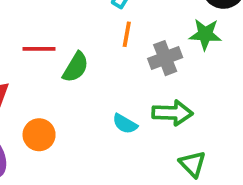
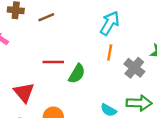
gray cross: (165, 58) -> (134, 68), turned -30

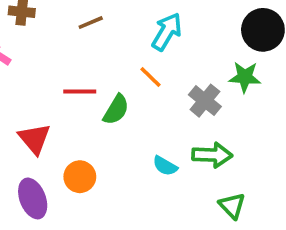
brown line: (46, 17) -> (91, 23), moved
orange line: (110, 53) -> (151, 77), moved, turned -56

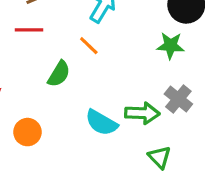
red line: (80, 91) -> (29, 30), moved
gray cross: (205, 101) -> (178, 99), moved
cyan semicircle: (165, 166) -> (101, 123), size x1.5

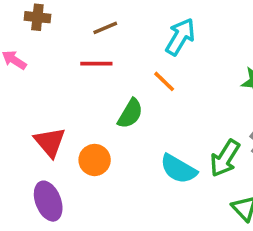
green arrow: (142, 113) -> (225, 158), turned 120
orange circle: (27, 132) -> (95, 160), moved

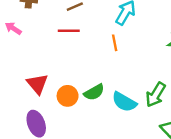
orange line: (164, 81) -> (115, 43), turned 35
green semicircle: (130, 114) -> (94, 92), moved, turned 30

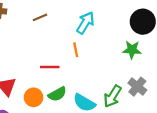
red line: (69, 31) -> (50, 67), moved

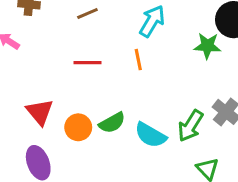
green star: (132, 50) -> (207, 46), moved
red line: (50, 67) -> (87, 63), moved

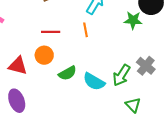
red triangle: (40, 112) -> (18, 66), turned -36
orange circle: (78, 127) -> (44, 55), moved

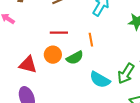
orange line: (85, 30) -> (91, 40), moved
green semicircle: (67, 73) -> (75, 58), moved

